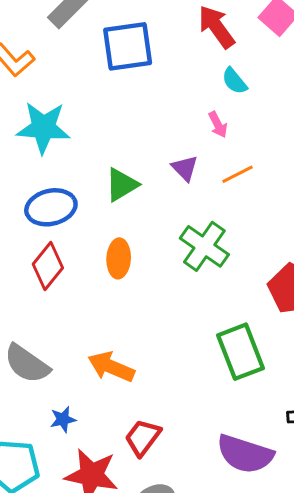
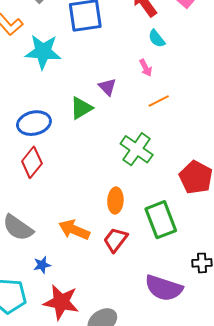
cyan star: (43, 128) -> (43, 52), moved
purple triangle: (185, 168) -> (107, 87), moved
orange ellipse: (119, 258) -> (115, 201), moved
red trapezoid: (143, 437) -> (115, 240), moved

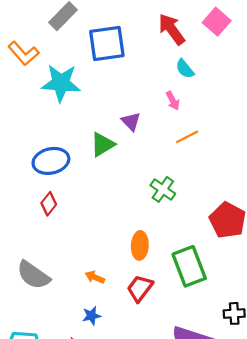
green cross: (137, 149) -> (163, 189), size x0.7
red diamond: (32, 162) -> (49, 204), size x0.7
orange arrow: (74, 230) -> (95, 277), size x0.6
blue star: (42, 265) -> (92, 316), moved

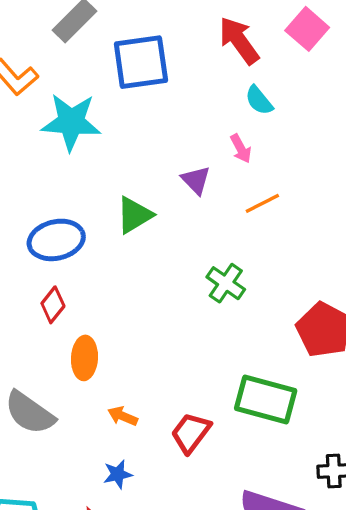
purple triangle: (131, 121) -> (196, 180), moved
orange ellipse: (140, 245) -> (84, 358), moved
green rectangle: (189, 266) -> (266, 400), turned -54

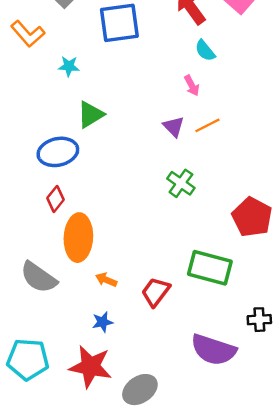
cyan star: (71, 122) -> (69, 66), size x0.5
purple triangle: (196, 180) -> (174, 127), moved
green triangle: (134, 215) -> (90, 115), moved
orange ellipse: (84, 358) -> (78, 238), size x1.5

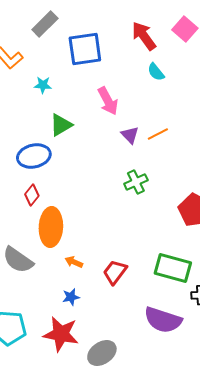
pink arrow: (192, 86) -> (108, 101), moved, size x1.6
green cross: (181, 183) -> (136, 182), turned 30
green rectangle: (210, 268) -> (173, 268), moved

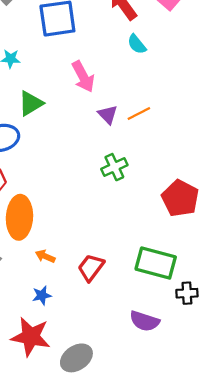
purple semicircle: (163, 320) -> (145, 321), size x0.7

